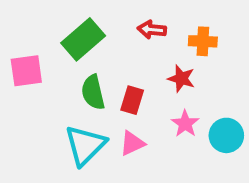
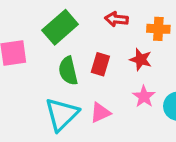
red rectangle: (132, 100) -> (100, 64), moved

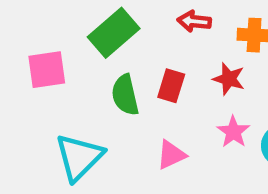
cyan triangle: (62, 114) -> (79, 157), moved

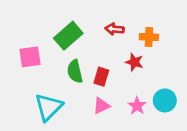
red rectangle: (171, 86) -> (101, 77), moved
pink star: (233, 132) -> (137, 106), moved

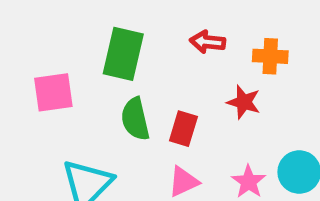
green rectangle: (68, 36) -> (123, 54), turned -36

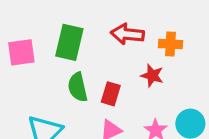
red arrow: (208, 42) -> (127, 34), size x1.4
pink square: (53, 92) -> (21, 52), moved

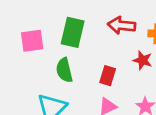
green semicircle: (78, 87) -> (64, 70), moved

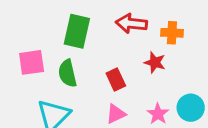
pink square: (32, 41) -> (32, 62), moved
red rectangle: (108, 76) -> (116, 80), turned -42

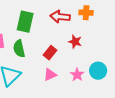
orange cross: (172, 33) -> (86, 13), moved
red rectangle: (116, 80) -> (50, 53), turned 64

